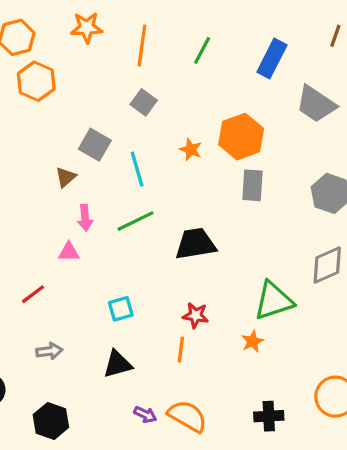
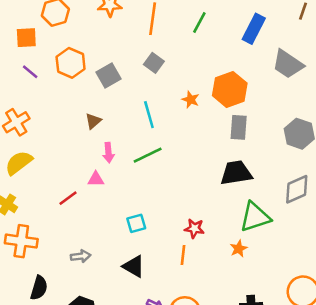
orange hexagon: (36, 81) -> (71, 63), moved
gray square: (95, 145) -> (108, 76), moved, turned 30
black trapezoid: (196, 244) -> (236, 173), moved
red line: (33, 294) -> (68, 198), moved
black triangle: (118, 364) -> (134, 266), turned 45

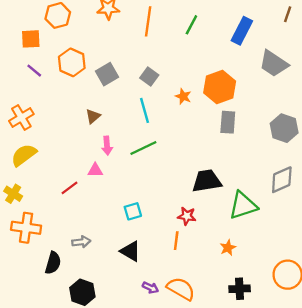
gray square: (154, 63) -> (149, 76), moved
black trapezoid: (236, 173) -> (207, 181), moved
orange star: (239, 249) -> (228, 248), moved
black semicircle: (39, 288) -> (53, 263), moved

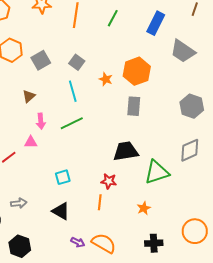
gray rectangle: (228, 122) -> (134, 106), moved

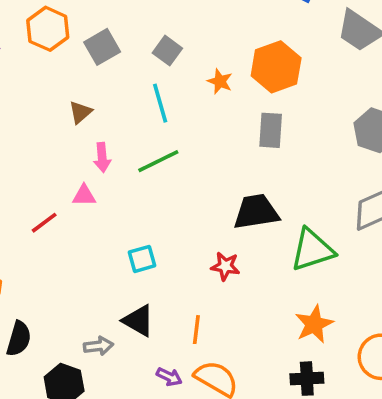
orange line: (100, 202) -> (196, 330), moved
gray arrow: (19, 203) -> (99, 346), moved
orange star: (144, 208) -> (314, 324), moved, size x1.5

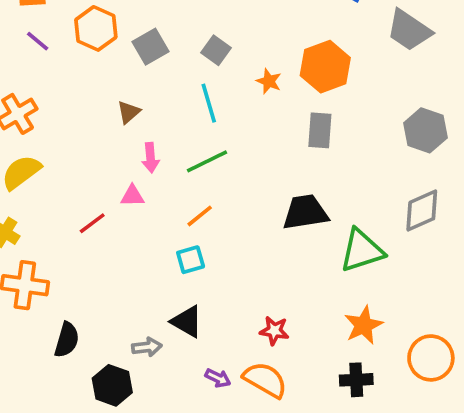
red star: (225, 266) -> (274, 331), moved
orange line: (196, 330) -> (200, 216), moved, turned 44

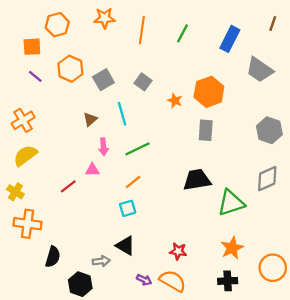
cyan line: (209, 103) -> (122, 114), moved

